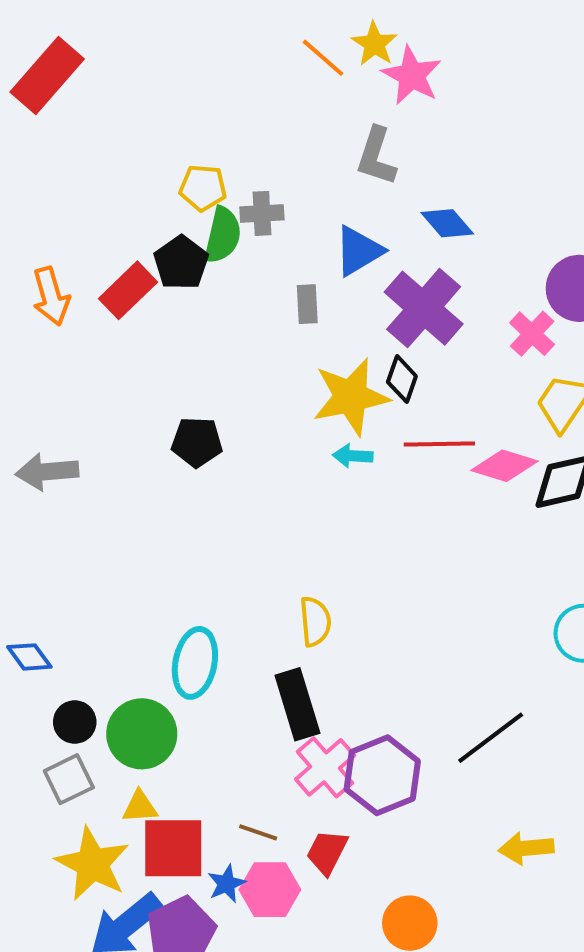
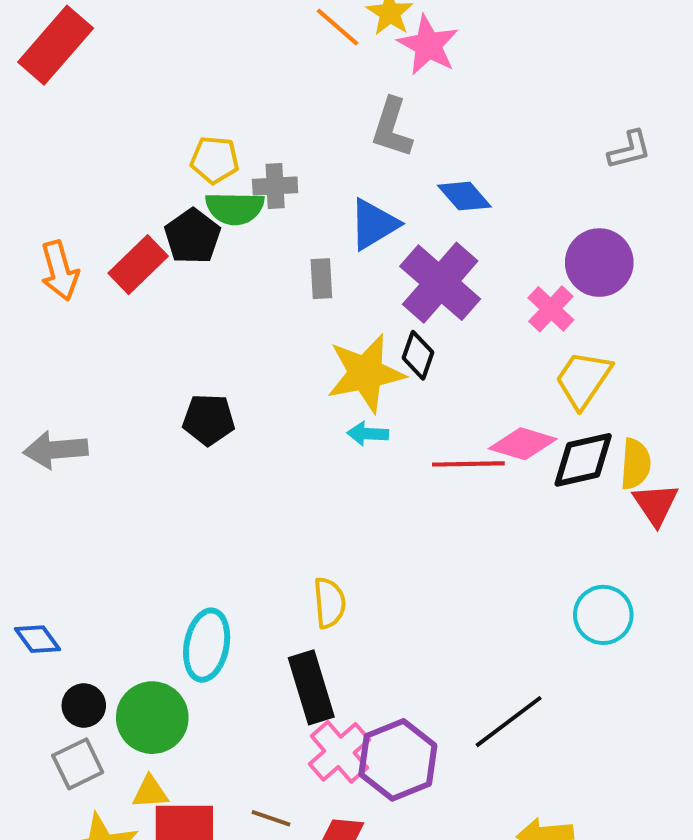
green semicircle: (223, 235) -> (235, 208), turned 78
red line: (439, 444) -> (468, 464), moved

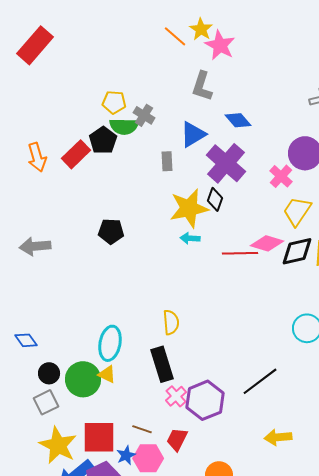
gray cross: (275, 186) -> (144, 115), turned 35
pink cross: (339, 752) -> (176, 396), size x0.7
yellow triangle: (150, 792) -> (107, 374), moved, turned 30

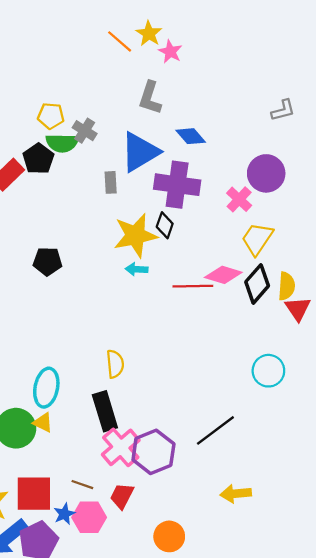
pink star: (220, 45) -> (170, 52), size x0.7
blue triangle: (193, 134) -> (140, 152), size x1.4
purple cross: (226, 163) -> (177, 185), turned -33
black diamond: (297, 251) -> (257, 284), turned -36
pink cross: (176, 396) -> (121, 447), size x1.6

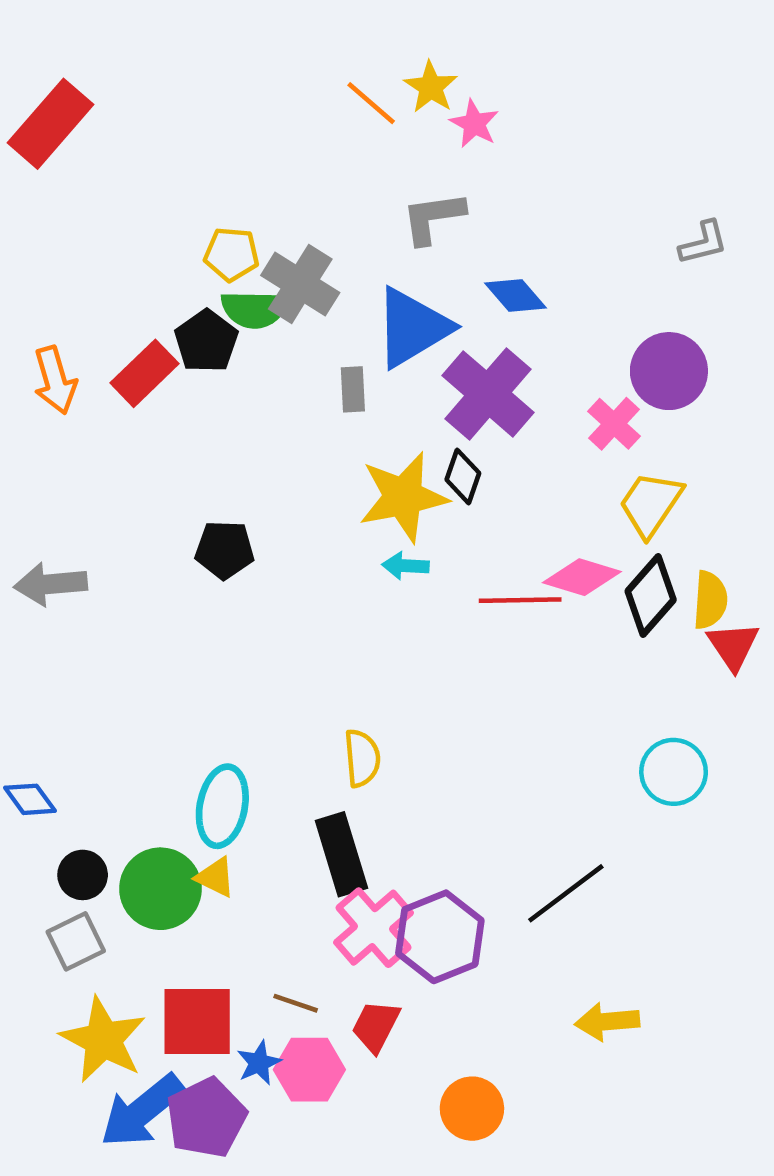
gray L-shape: (150, 98) -> (433, 218), turned 64
gray cross: (85, 131) -> (300, 284), size x1.5
purple cross: (177, 185) -> (488, 394), turned 33

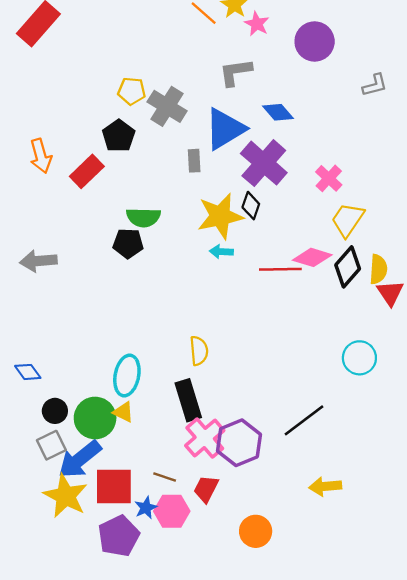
green semicircle: (254, 309) -> (143, 217), moved
purple circle: (669, 371) -> (315, 41), moved
red rectangle: (144, 373) -> (87, 171), moved
blue arrow: (142, 1111) -> (80, 459), moved

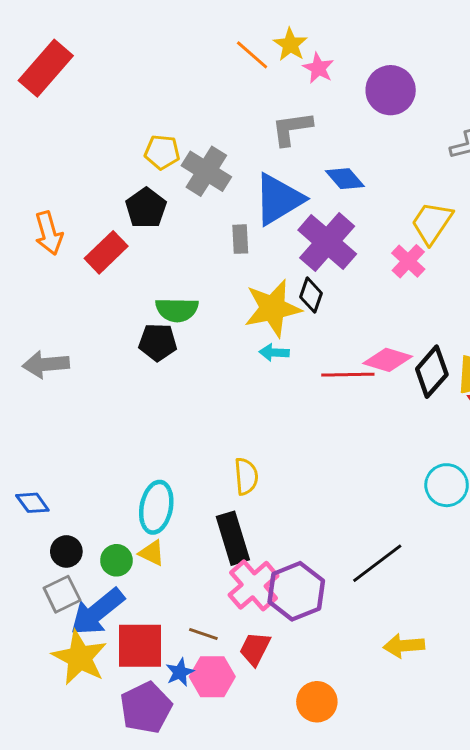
yellow trapezoid: (348, 220) -> (432, 223), moved
green circle: (95, 418) -> (116, 560), size x0.6

